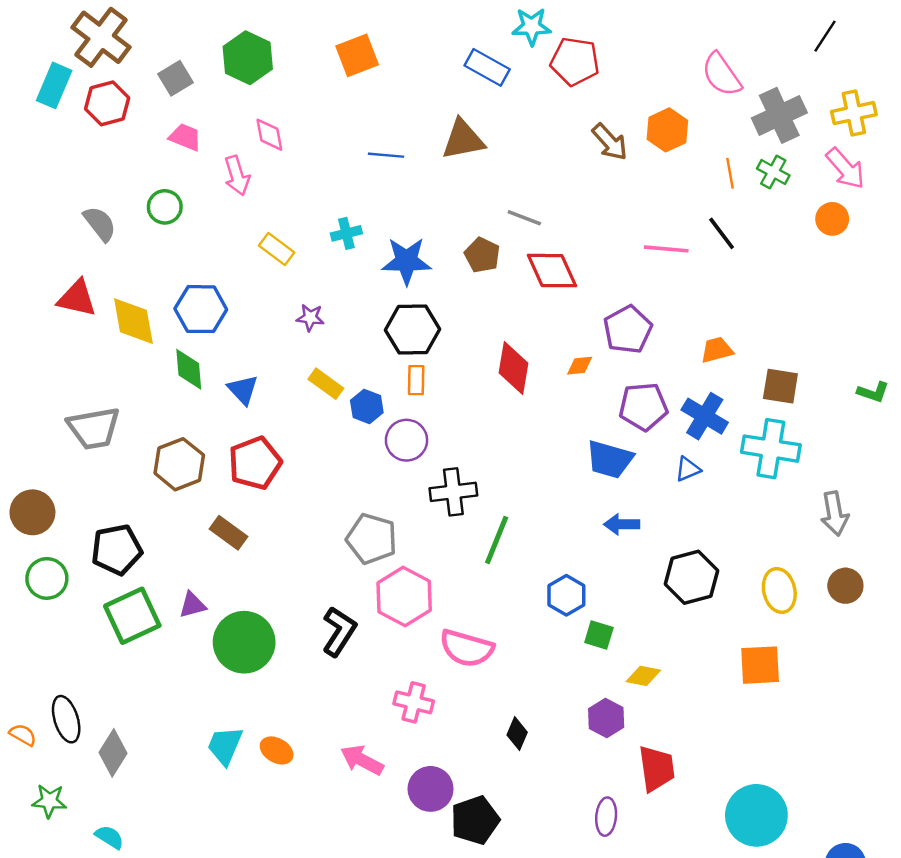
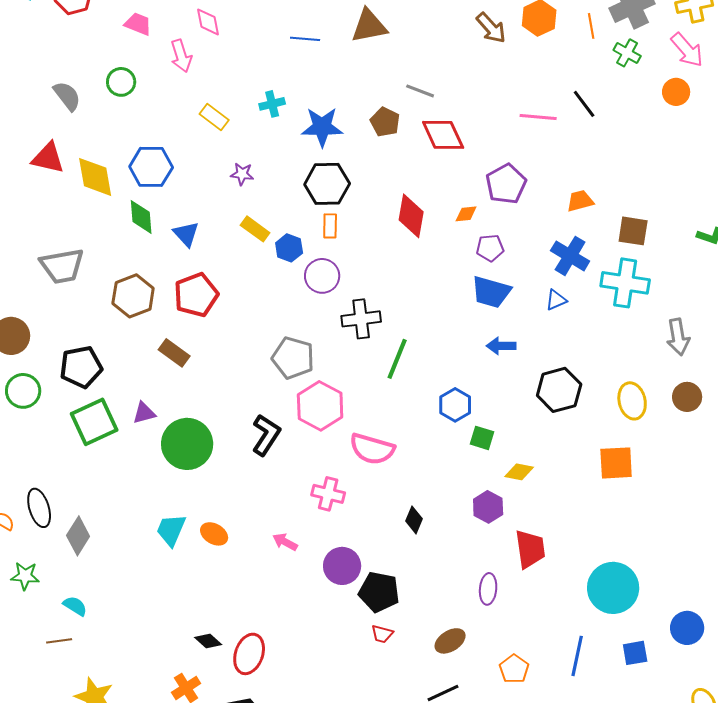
orange line: (730, 173) -> (591, 26), moved
purple pentagon: (643, 406) -> (490, 248), moved, size x0.7
pink arrow: (362, 760) -> (285, 542), size x0.7
black pentagon: (475, 820) -> (379, 592), turned 30

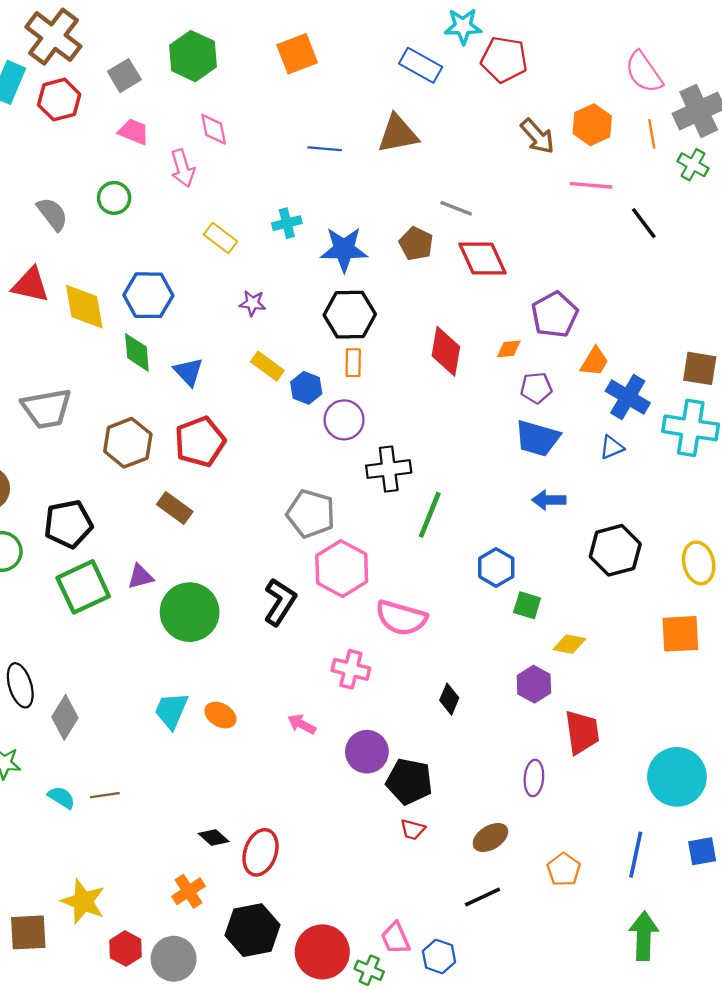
pink line: (538, 117) -> (591, 185), moved
orange trapezoid: (580, 201) -> (595, 362), moved, turned 136
brown line: (59, 641) -> (105, 795), moved

